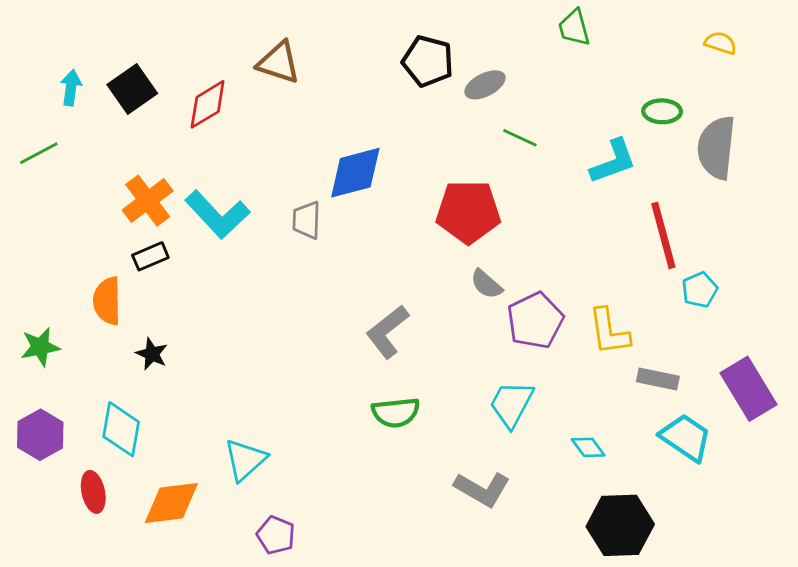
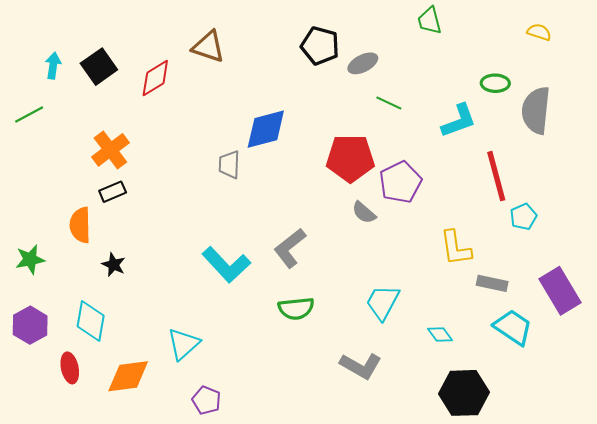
cyan L-shape: (217, 214) -> (226, 265), moved
purple pentagon: (535, 320) -> (400, 182), moved

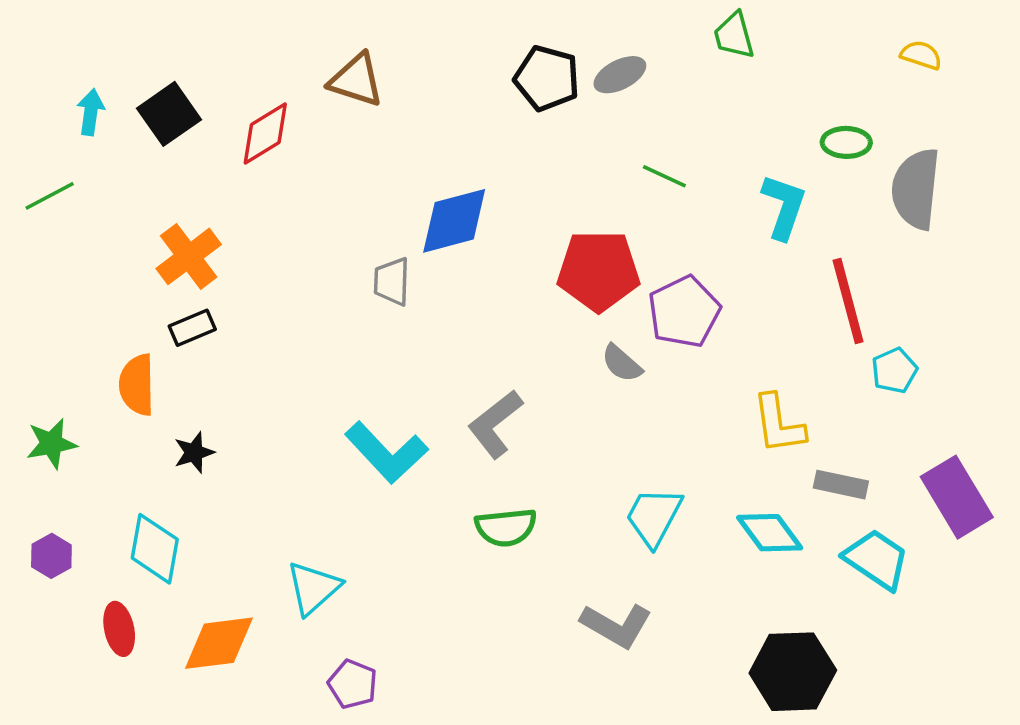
gray ellipse: (363, 63) -> (620, 75), moved
cyan L-shape: (459, 121) -> (784, 207), turned -51
black star: (114, 265) -> (194, 452), turned 30
purple hexagon: (30, 325) -> (51, 556), size x0.7
cyan diamond: (440, 335) -> (770, 533), moved, size x1.5

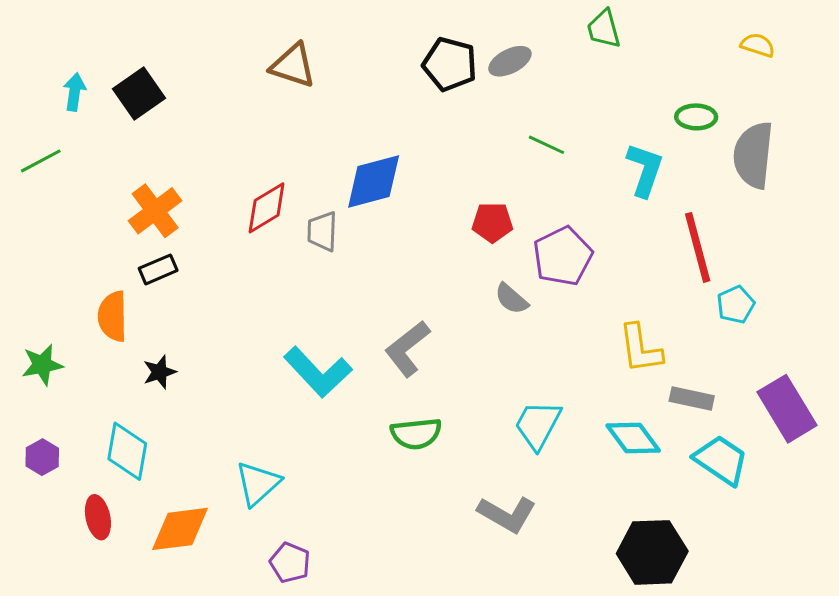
red diamond: (265, 134) -> (267, 208), moved
red pentagon: (599, 271) -> (492, 222), size x0.6

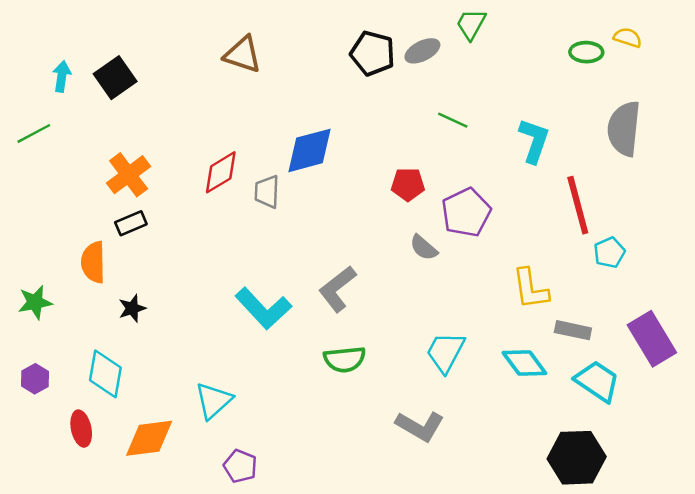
green trapezoid: (604, 29) -> (471, 24), moved, turned 44
green ellipse: (696, 117) -> (586, 52), moved
black hexagon: (652, 552) -> (577, 458), moved

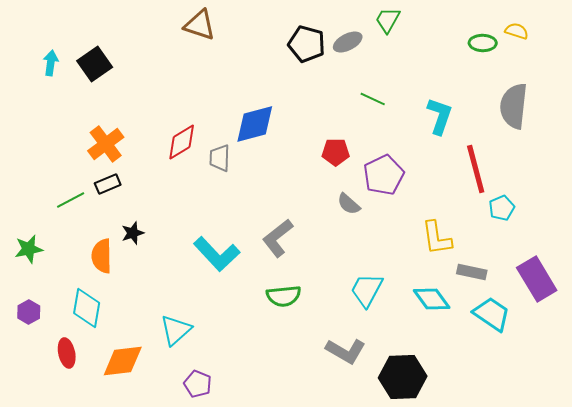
brown triangle: (243, 55) -> (200, 25), moved
green line: (34, 133) -> (71, 200), moved
orange semicircle: (93, 262) -> (102, 256), moved
black star: (132, 308) -> (133, 233), moved
black hexagon: (577, 458) -> (403, 377), moved

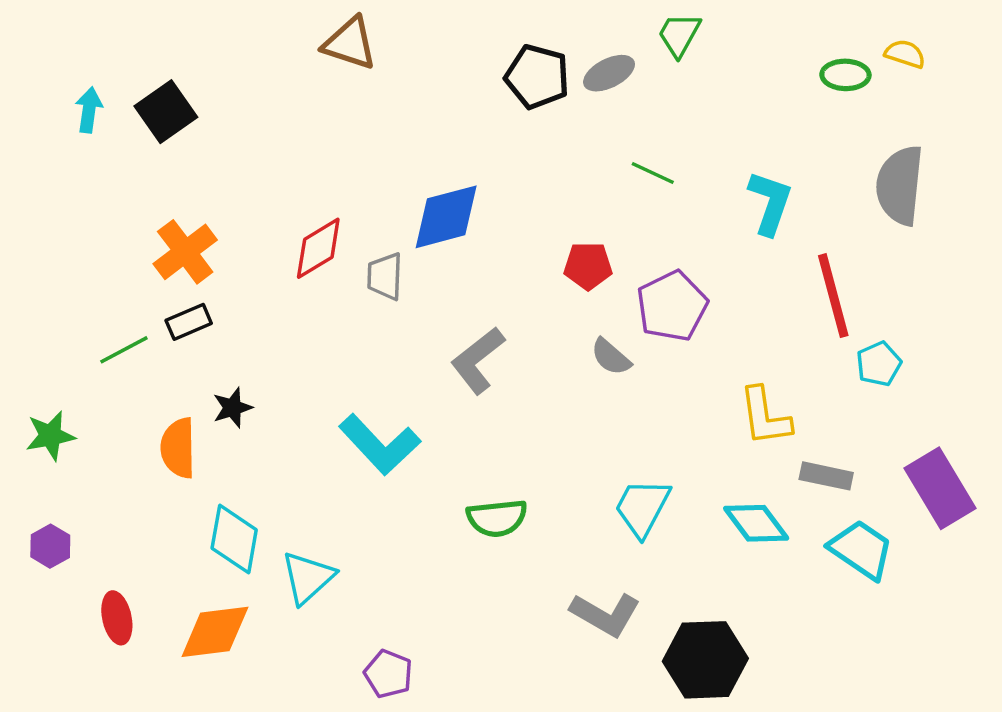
gray L-shape: (278, 238) -> (478, 360), moved
cyan diamond: (87, 308) -> (234, 539), moved
purple pentagon: (198, 384) -> (388, 674), moved

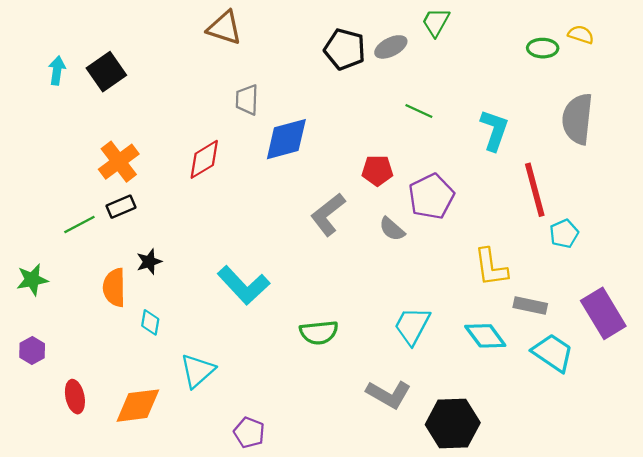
gray trapezoid: (385, 276) -> (247, 100), moved
gray L-shape: (478, 360) -> (328, 214), moved
cyan diamond: (234, 539) -> (150, 322), moved, size x0.6

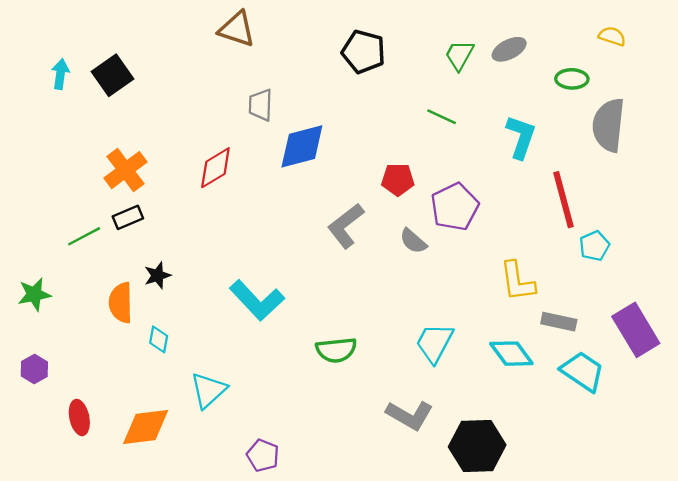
green trapezoid: (436, 22) -> (459, 55), moved
gray ellipse: (391, 47) -> (509, 49), moved
green ellipse: (543, 48) -> (572, 79), moved

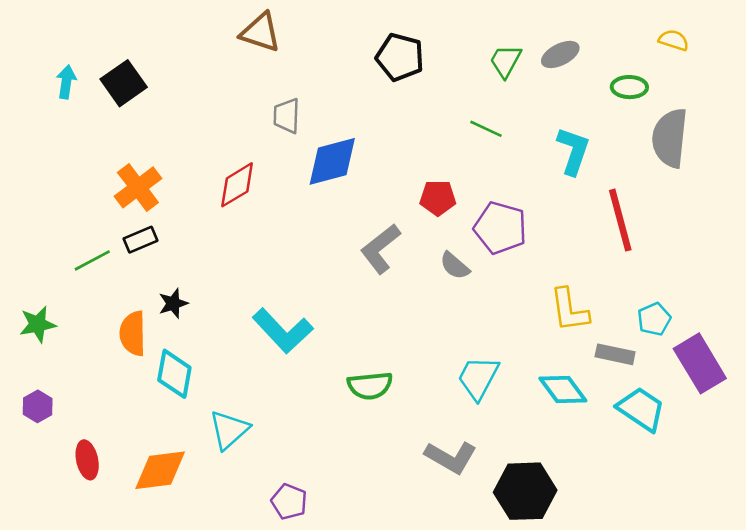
purple pentagon: (455, 207) -> (500, 228), turned -30
cyan pentagon: (594, 246) -> (654, 319), moved
cyan diamond: (159, 339) -> (174, 374), size x1.6

